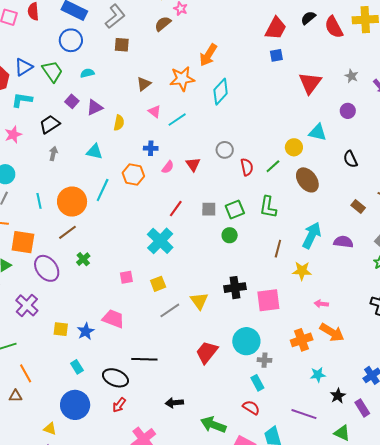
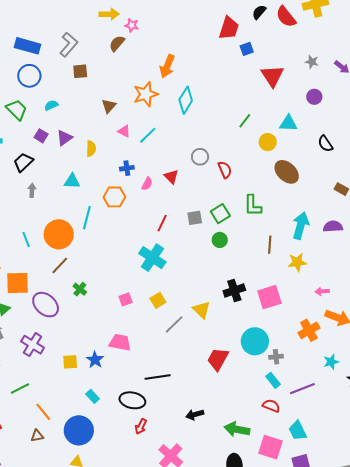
blue square: (276, 55) -> (247, 49), moved
green line: (273, 166) -> (245, 121), moved
blue circle: (75, 405) -> (79, 430), moved
purple line: (304, 414) -> (302, 389), moved, turned -30

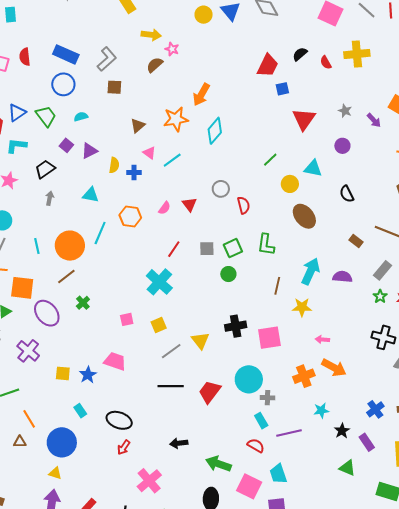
red semicircle: (286, 17) -> (326, 63), size x0.6
blue cross: (127, 168) -> (134, 173), moved
black line: (158, 377) -> (171, 386), moved

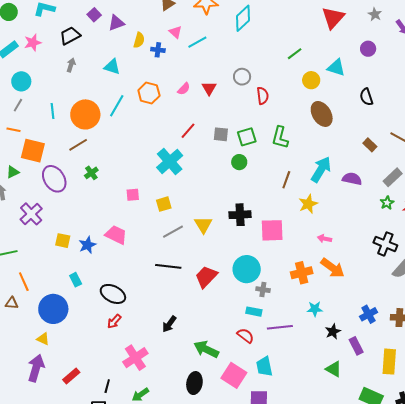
yellow star: (302, 307) -> (308, 204), turned -30
cyan rectangle: (261, 421) -> (254, 312), turned -56
black arrow: (179, 443) -> (169, 324), turned -54

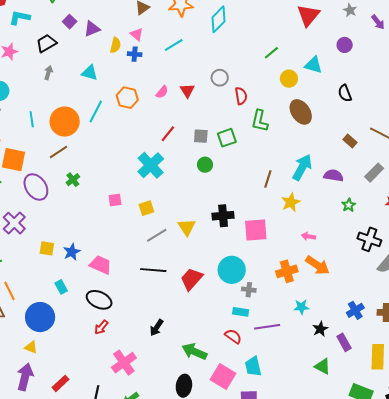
pink triangle: (176, 32) -> (137, 34), moved
green L-shape: (280, 137) -> (260, 121), moved
green circle: (239, 162) -> (205, 165), moved
green star: (387, 203) -> (349, 205), moved
pink trapezoid: (116, 235) -> (101, 265), moved

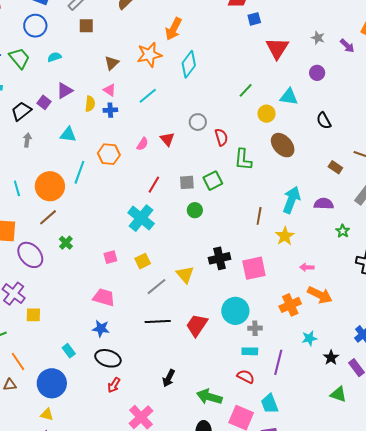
purple square: (70, 22) -> (44, 102), moved
yellow square: (47, 248) -> (33, 315), moved
blue star: (72, 252) -> (101, 329), moved, turned -30
pink trapezoid: (101, 265) -> (104, 297), moved
purple line: (267, 327) -> (278, 362), turned -60

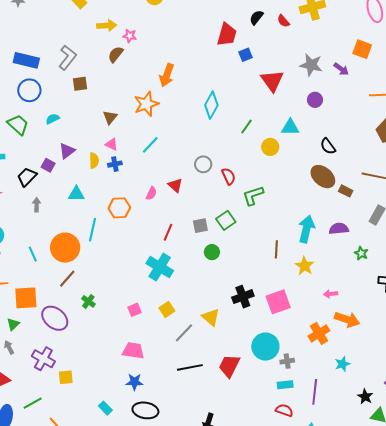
gray star: (318, 38) -> (311, 65), size x1.6
cyan diamond: (189, 64) -> (211, 105), moved
brown ellipse: (283, 145) -> (323, 177), moved
green L-shape: (243, 159) -> (253, 195), turned 75
black star: (331, 358) -> (365, 397), moved

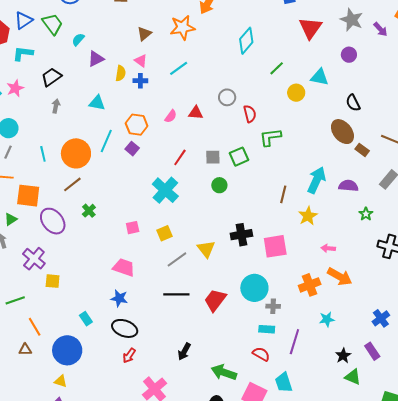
cyan semicircle: (52, 119) -> (78, 39), moved, turned -32
purple square: (48, 165) -> (132, 149), moved
red triangle: (175, 185) -> (196, 113), turned -49

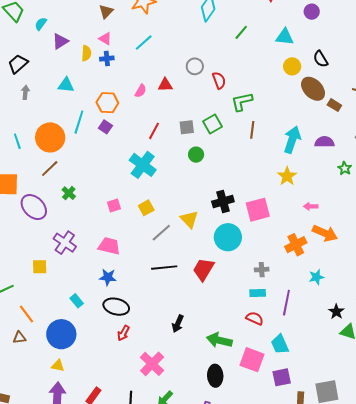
yellow circle: (296, 93) -> (292, 66), moved
brown line: (283, 194) -> (252, 130), moved
purple cross: (34, 259) -> (65, 243), moved
cyan circle: (254, 288) -> (228, 237), moved

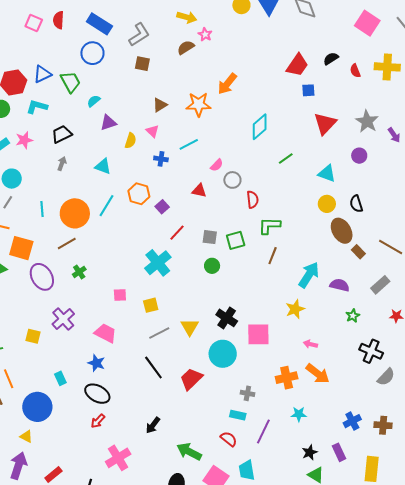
blue cross: (107, 59) -> (161, 159), moved
pink semicircle: (141, 91) -> (217, 165), moved
purple square: (105, 127) -> (162, 207), moved
black cross: (223, 202) -> (227, 318), turned 35
black line: (164, 268) -> (153, 368), turned 45

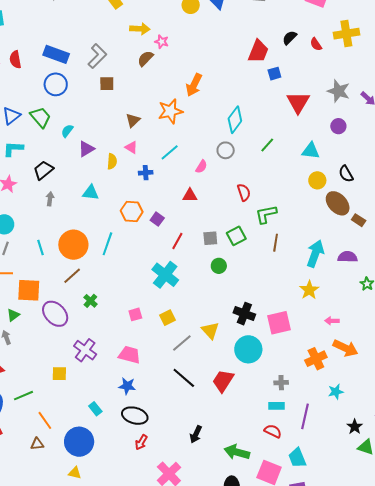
gray circle: (232, 180) -> (226, 150), moved
cyan line: (107, 206) -> (107, 244), moved

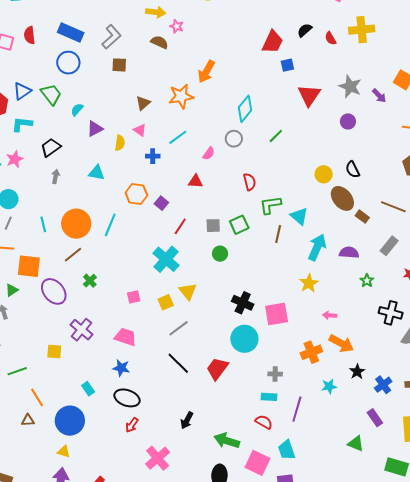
brown semicircle: (145, 58) -> (159, 42), turned 66
cyan triangle: (311, 151) -> (299, 216), moved, turned 30
yellow triangle: (210, 330) -> (188, 291), moved
black star: (355, 427) -> (357, 372), moved

